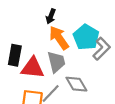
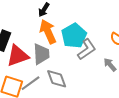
red triangle: (33, 68) -> (18, 56), turned -35

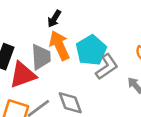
gray trapezoid: (41, 54) -> (41, 57), moved

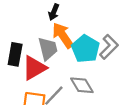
cyan pentagon: (91, 50) -> (85, 49), moved

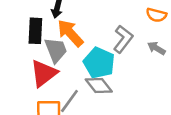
cyan pentagon: (85, 49) -> (99, 63), moved
black rectangle: (15, 54) -> (35, 31), moved

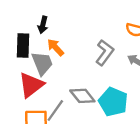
orange arrow: (70, 33) -> (56, 47), size x0.7
cyan pentagon: (99, 63) -> (113, 102), moved

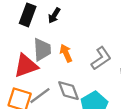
black rectangle: (23, 46) -> (28, 15), moved
orange arrow: (56, 47) -> (66, 53), moved

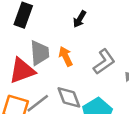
black arrow: (54, 15) -> (80, 19), moved

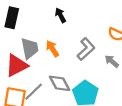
black arrow: (80, 19) -> (60, 15), turned 128

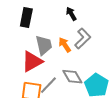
gray L-shape: (86, 49) -> (83, 39), moved

